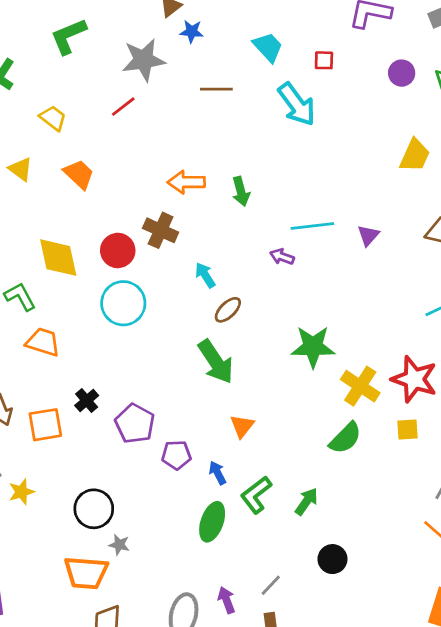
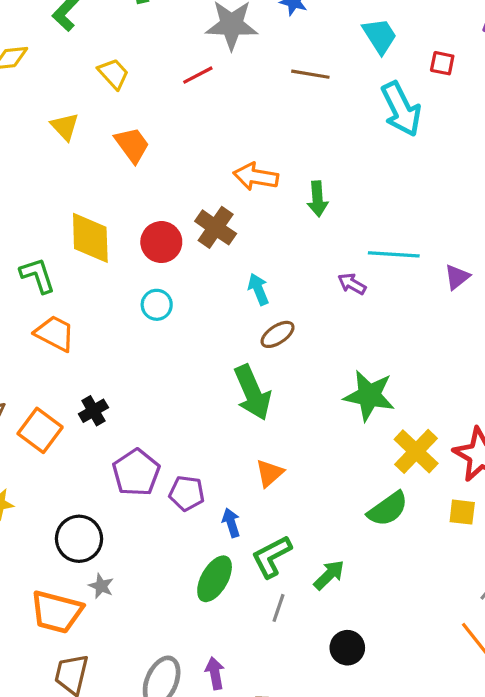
cyan circle: (123, 303) -> (157, 305), size x0.6
purple pentagon: (135, 424) -> (136, 473), moved
orange square: (45, 425) -> (40, 430), turned 36
gray line: (271, 585) -> (278, 608), moved, turned -35

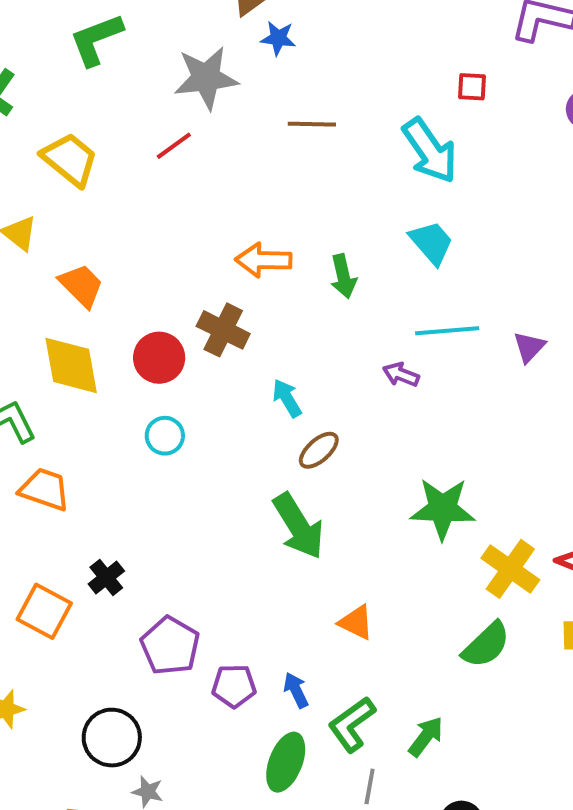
cyan trapezoid: (380, 36) -> (431, 243), moved
yellow trapezoid: (114, 74) -> (70, 159), size x1.4
orange trapezoid: (132, 145) -> (81, 285), moved
orange triangle: (270, 473) -> (356, 622), moved, turned -44
purple pentagon: (187, 493) -> (234, 686), moved

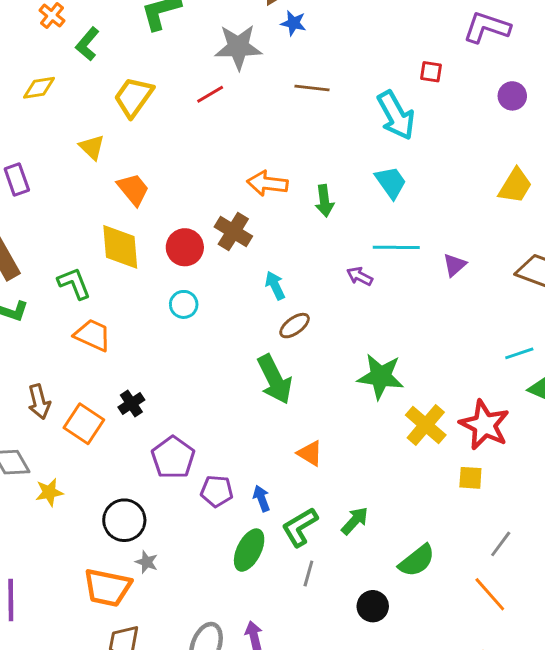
yellow trapezoid: (70, 159) -> (134, 97), turned -99
green semicircle: (486, 645) -> (417, 561), moved
green arrow: (426, 737) -> (355, 521), moved

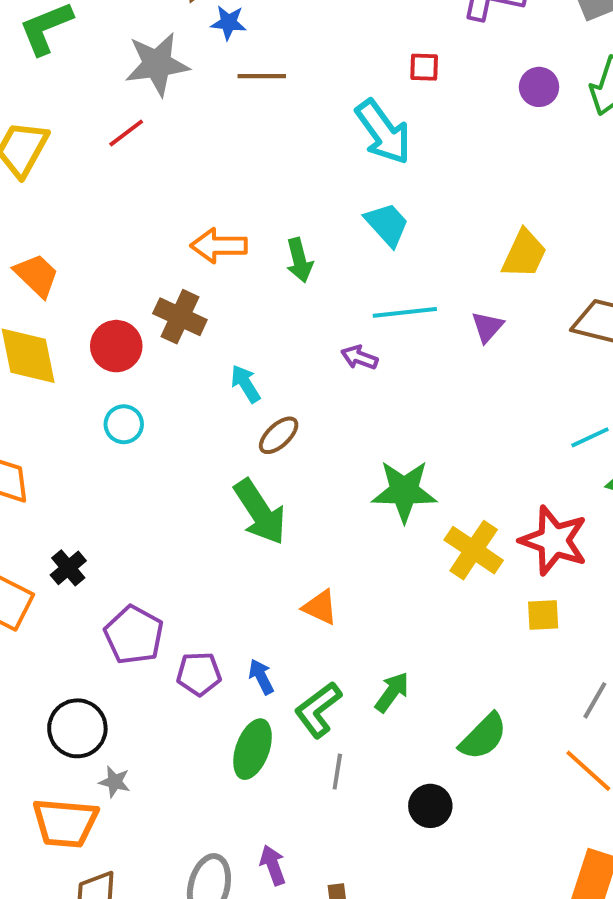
brown line: (312, 88) -> (262, 76), moved
yellow trapezoid: (515, 186) -> (524, 254), moved

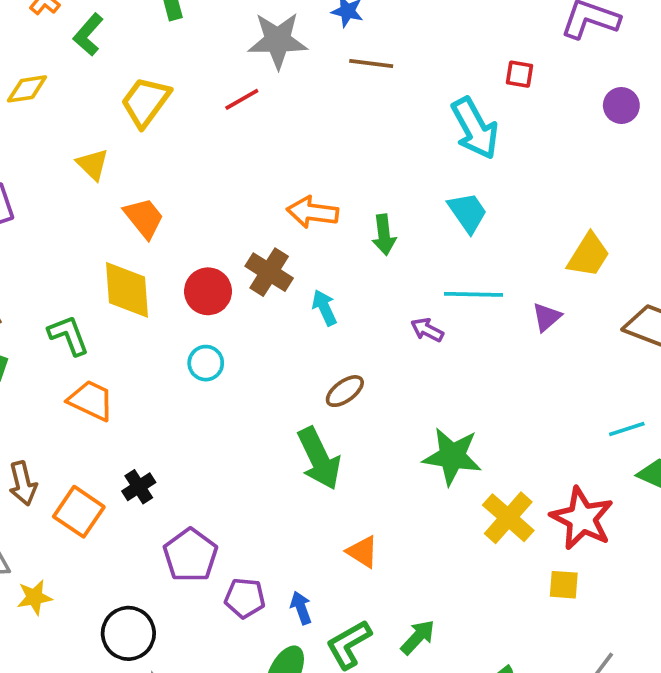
cyan arrow: (245, 384) -> (324, 308), moved

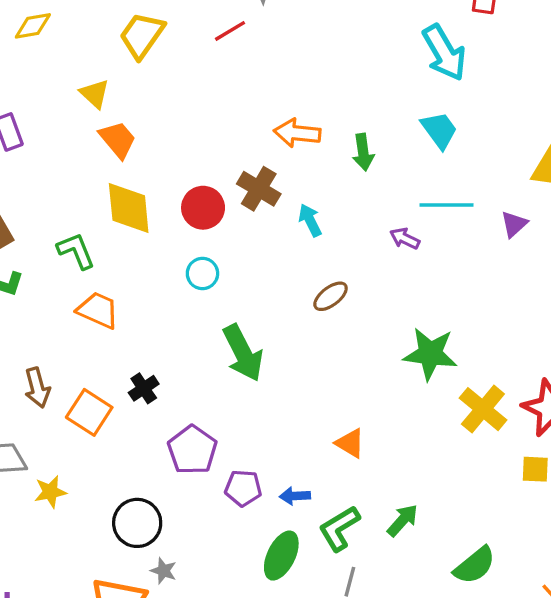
orange trapezoid: (144, 218) -> (118, 140), moved
green arrow: (319, 458) -> (243, 353), moved
blue arrow: (301, 608) -> (295, 496), turned -72

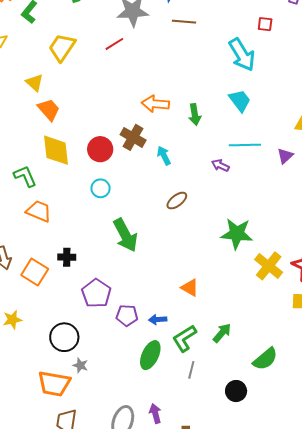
black cross: (144, 388) -> (67, 257), turned 36

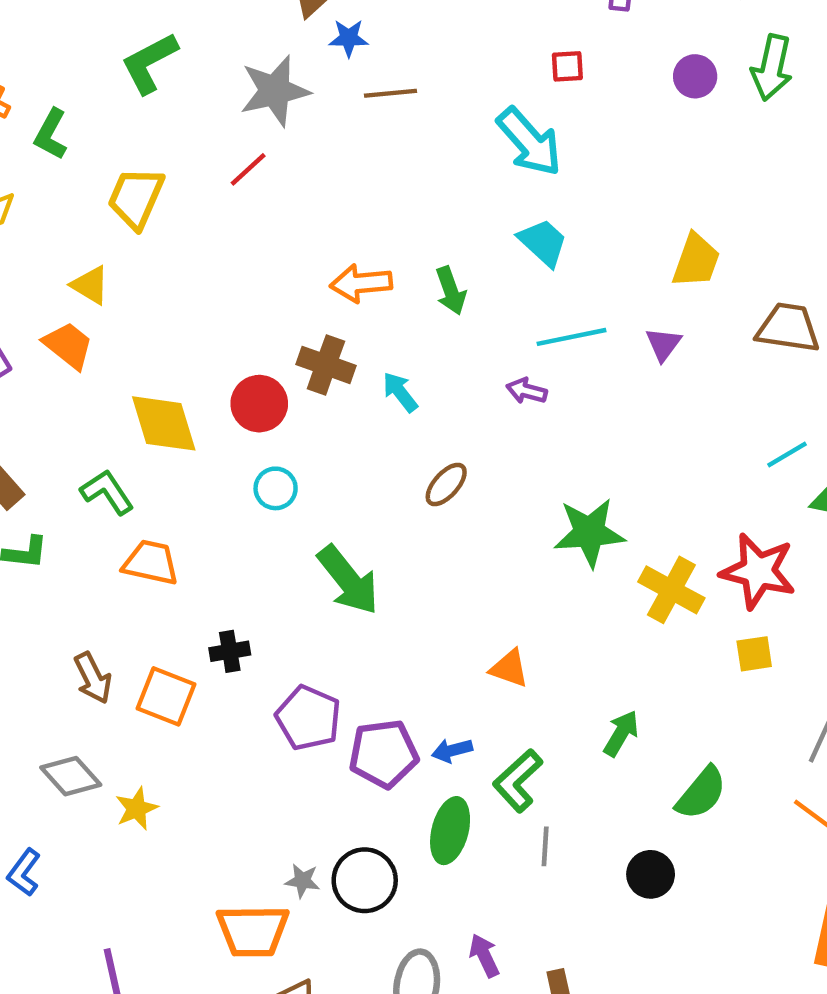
orange trapezoid: (49, 110) -> (68, 345), moved
purple pentagon: (127, 315) -> (384, 754), size x1.4
green arrow: (222, 333) -> (621, 733), moved
black circle: (64, 337) -> (365, 880), moved

